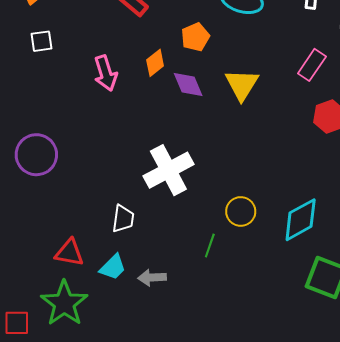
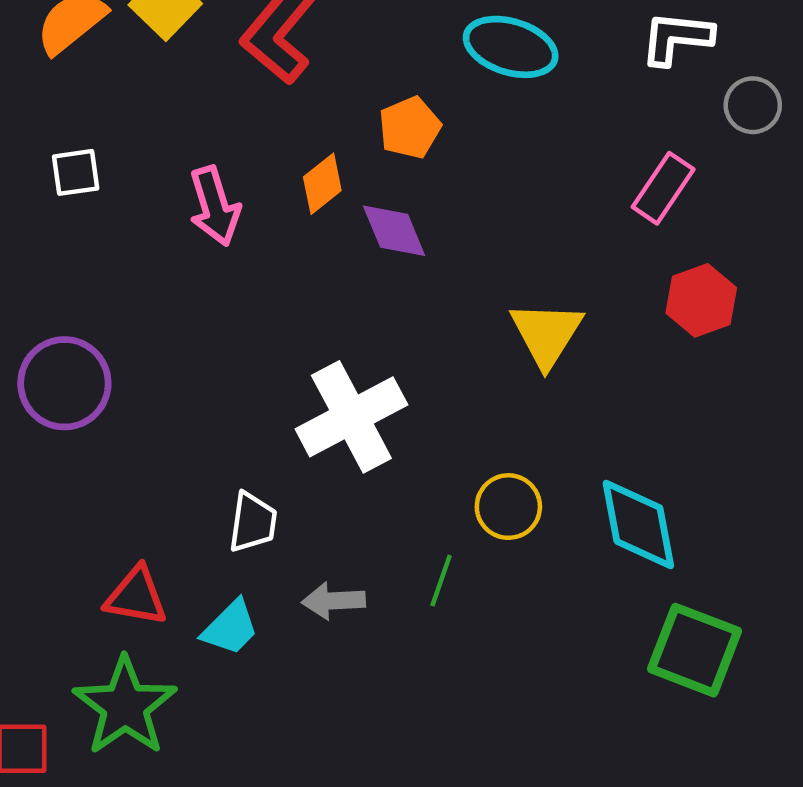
white square: (42, 41) -> (76, 172), moved
yellow triangle: (242, 85) -> (547, 334), moved
cyan diamond: (301, 220) -> (638, 525), turned -72
gray arrow: (152, 278) -> (333, 601), moved

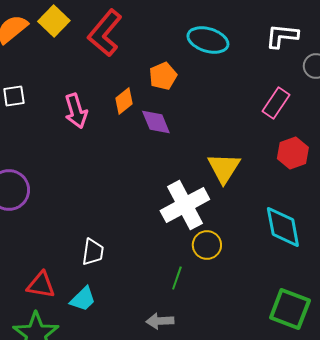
white cross: (351, 417) -> (185, 205), moved
cyan diamond: (638, 525) -> (283, 227), moved
gray arrow: (333, 601) -> (160, 321), moved

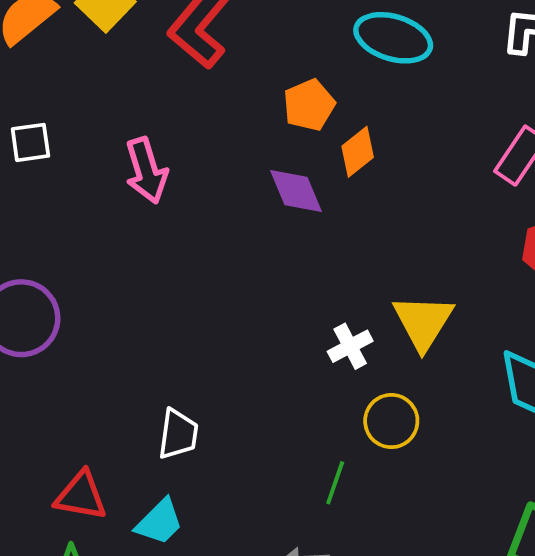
orange diamond: (124, 101) -> (358, 152), moved
yellow triangle: (224, 168) -> (423, 322), moved
white cross: (185, 205) -> (350, 346), size x0.5

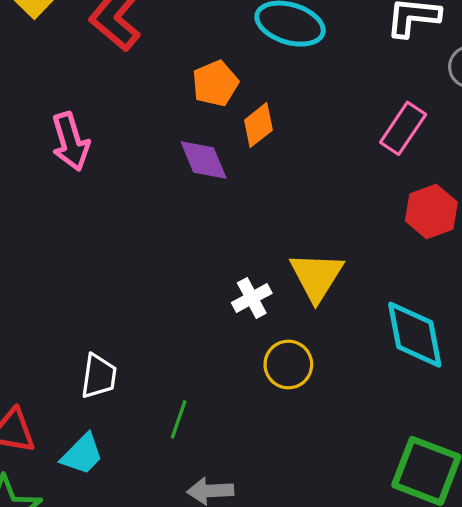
green line: (335, 483) -> (179, 419), moved

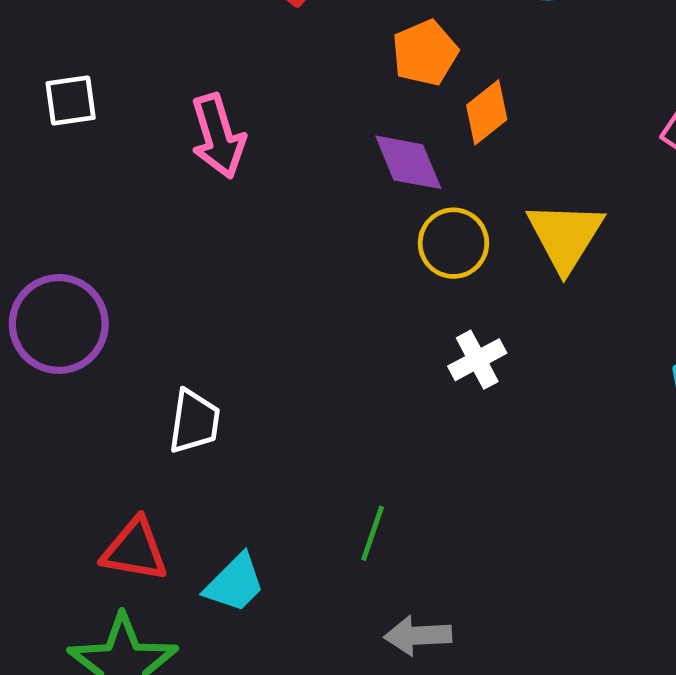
yellow triangle: (317, 276) -> (565, 236), moved
yellow circle: (288, 365) -> (453, 243), moved
white trapezoid: (99, 376) -> (194, 421), moved

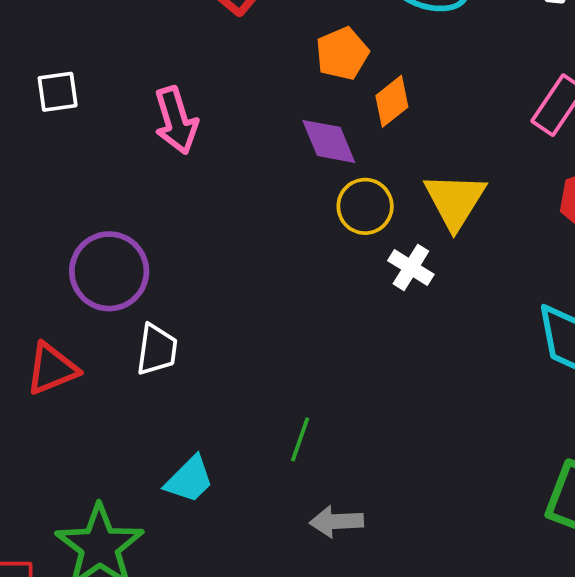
purple circle: (59, 324) -> (109, 271), moved
white cross: (477, 360) -> (411, 267), moved, turned -30
red triangle: (135, 550) -> (52, 369), moved, turned -32

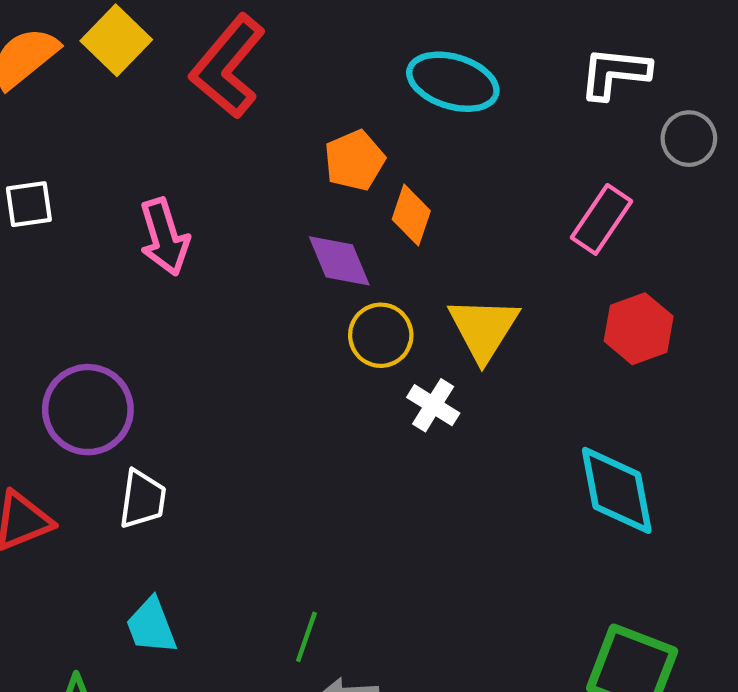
orange diamond: (392, 101) -> (411, 215), turned -33
green line: (300, 439) -> (306, 637), moved
cyan trapezoid: (189, 479) -> (151, 626), moved, turned 114

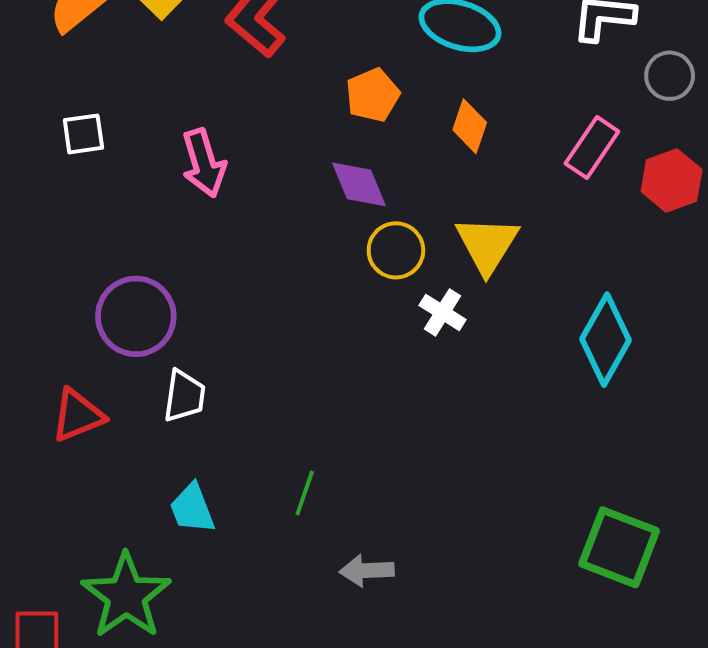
orange diamond: (411, 215) -> (470, 126), moved
red hexagon: (639, 329) -> (672, 180), moved
cyan diamond: (617, 490) -> (606, 340), moved, turned 40
green line: (306, 637) -> (305, 493), moved

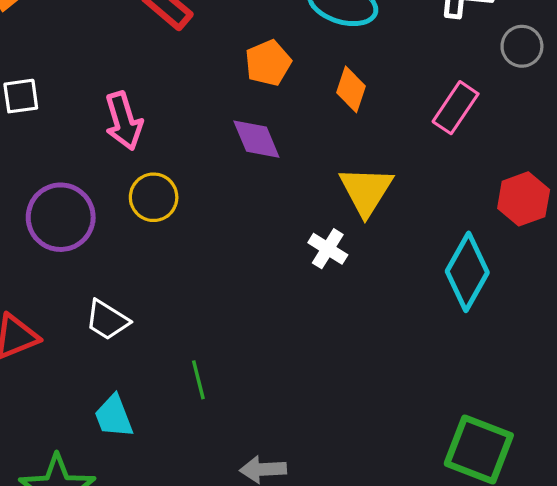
red hexagon: (672, 180) -> (524, 199), moved
yellow circle: (396, 250) -> (154, 197), moved
purple circle: (136, 316) -> (61, 217), moved
white trapezoid: (184, 396) -> (107, 320), turned 114
green line: (305, 493) -> (198, 380), moved, turned -33

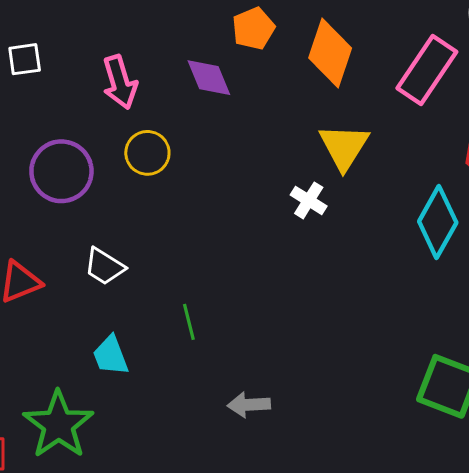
orange diamond: (351, 89) -> (330, 53), size x1.6
pink rectangle: (456, 108) -> (427, 70), size x1.4
purple diamond: (256, 139) -> (209, 78), moved

